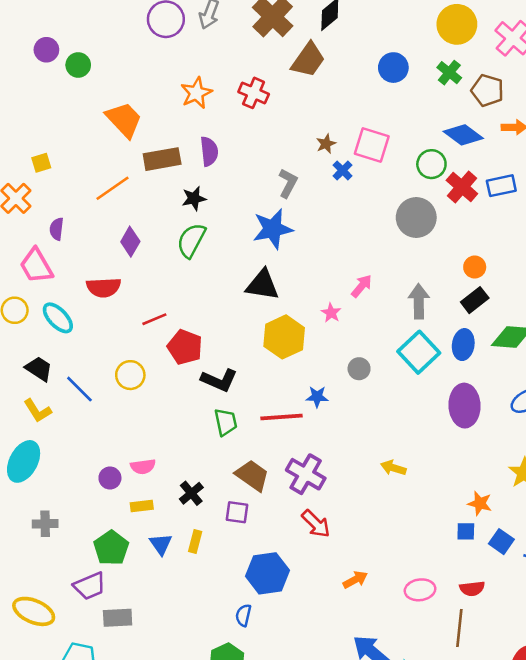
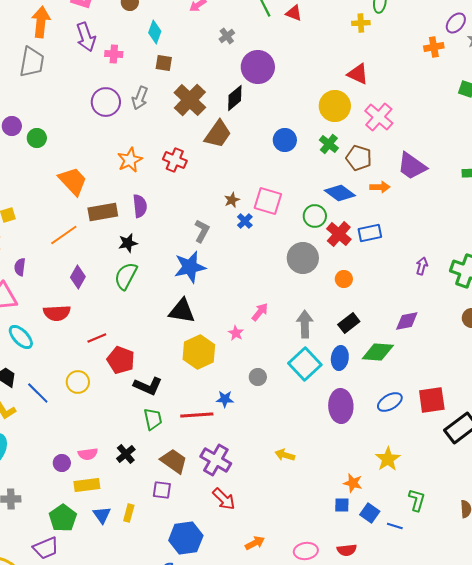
orange circle: (475, 267) -> (344, 279), moved
black cross: (191, 493) -> (126, 454), moved
yellow rectangle: (142, 506) -> (87, 485), size x1.4

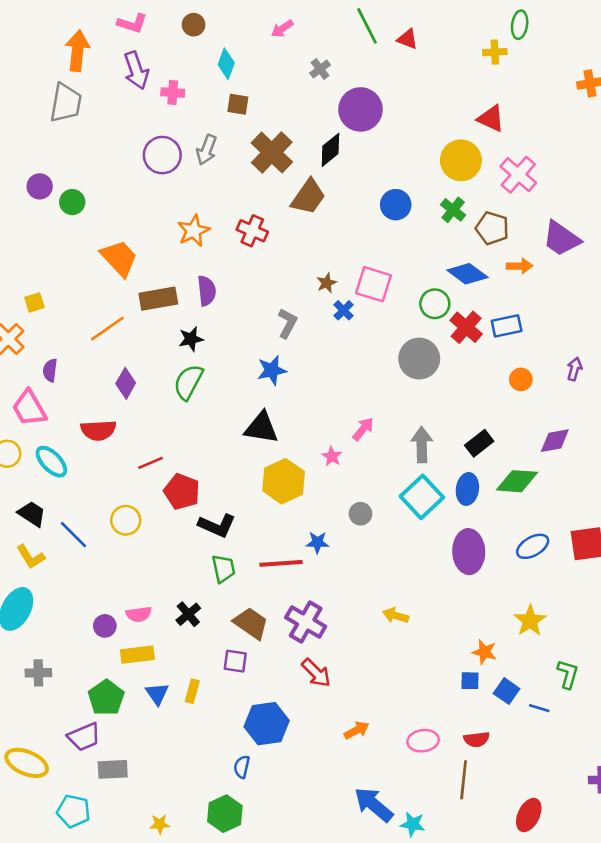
blue star: (190, 267) -> (272, 370), size x0.7
orange circle: (344, 279) -> (521, 379), moved

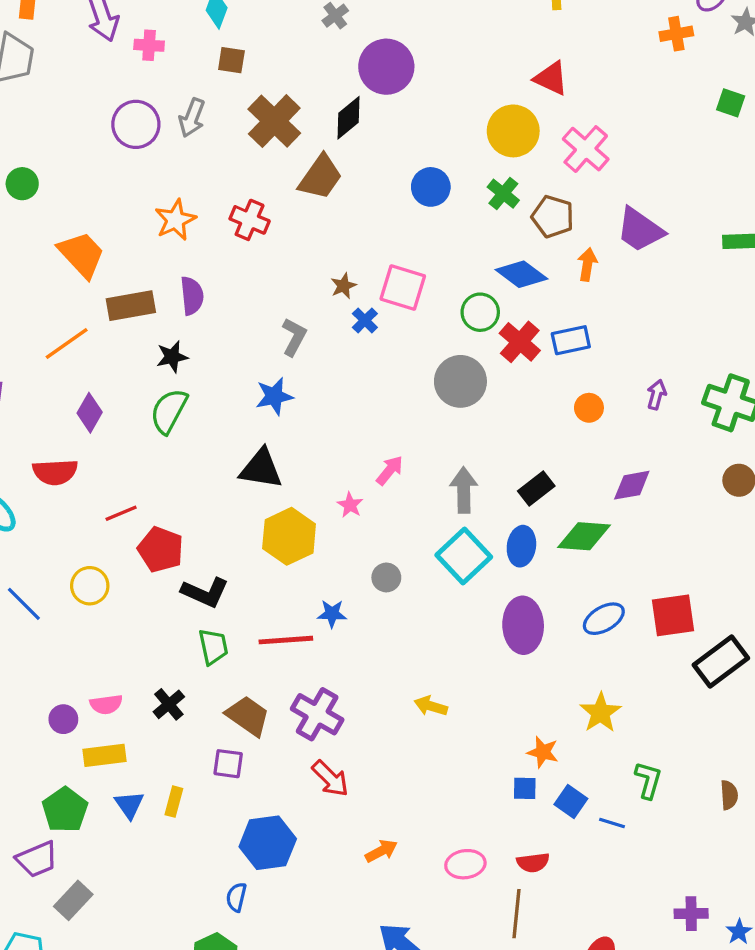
orange arrow: (520, 266) -> (587, 264), turned -80
gray rectangle: (113, 769) -> (73, 900), turned -44

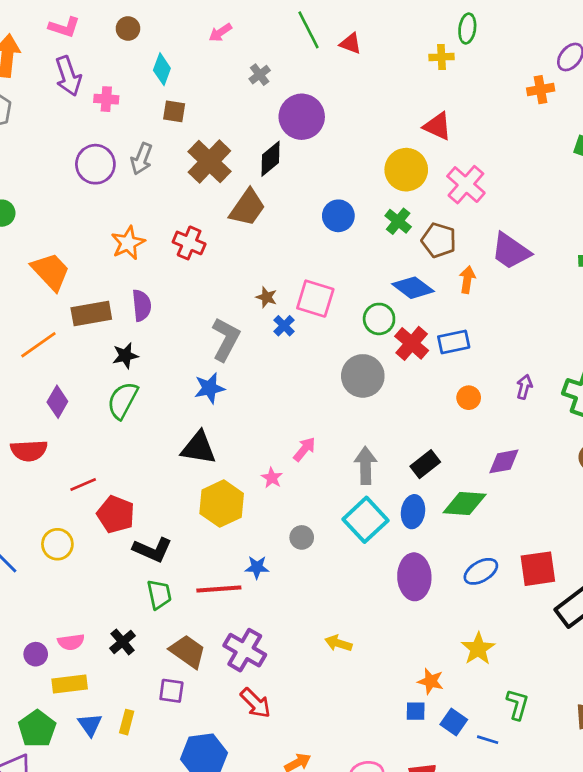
brown star: (343, 286) -> (266, 297), turned -30
gray L-shape: (294, 337) -> (226, 339), size x1.4

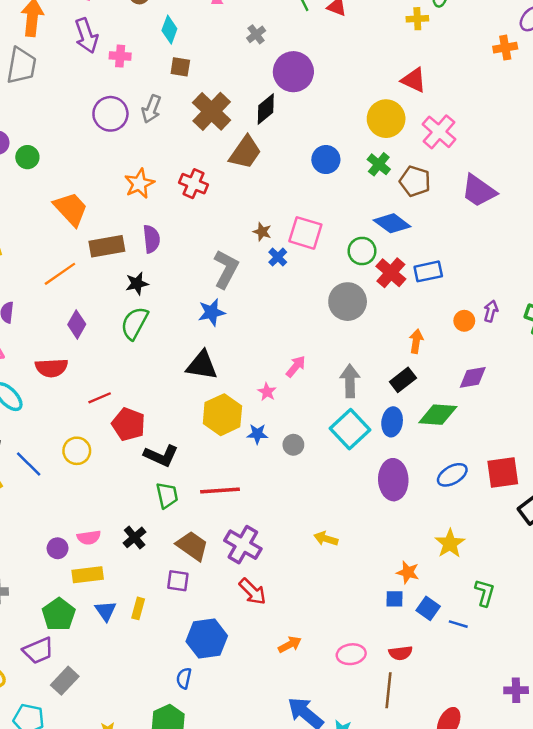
orange arrow: (467, 280) -> (416, 341), moved
orange circle: (469, 398) -> (464, 321), moved
blue star: (257, 567) -> (257, 434), moved

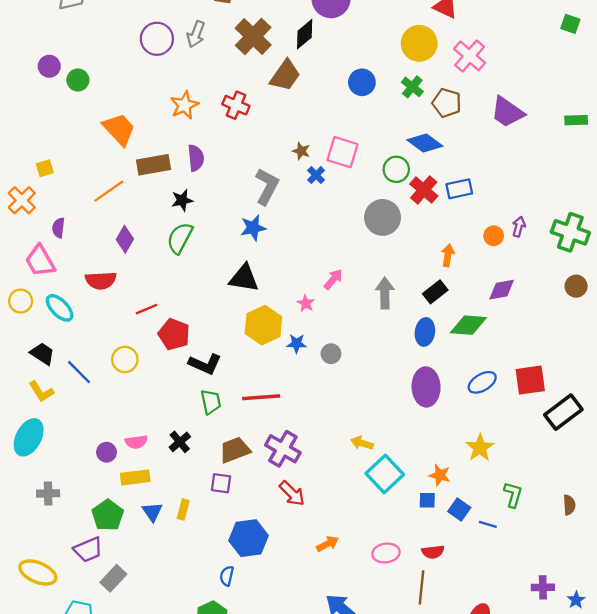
cyan square: (350, 429) -> (385, 474), moved
brown trapezoid: (192, 546) -> (235, 450), turned -56

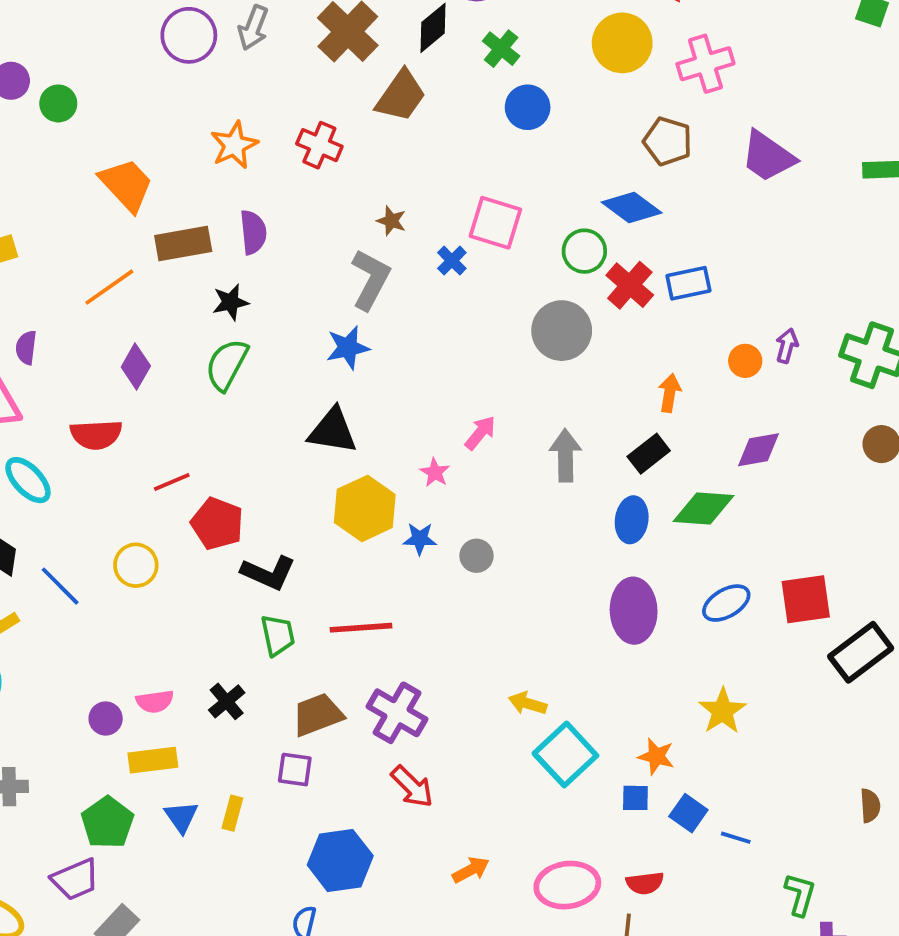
pink cross: (470, 56) -> (705, 64), turned 32
green cross: (412, 87) -> (501, 49), moved
brown star: (301, 151) -> (391, 221), moved
green L-shape: (513, 495) -> (800, 894), moved
pink ellipse: (386, 553) -> (567, 885), size x1.4

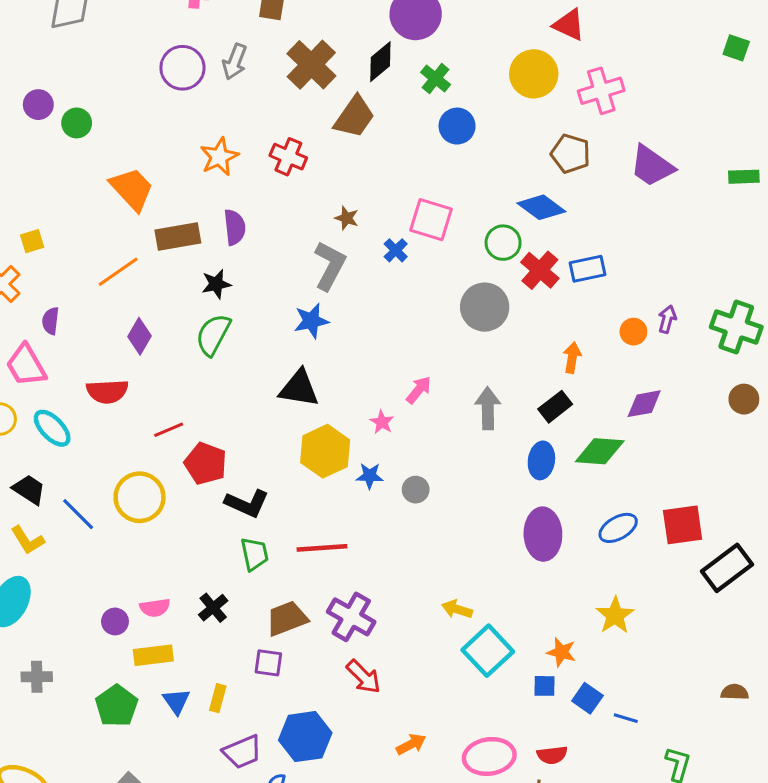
yellow circle: (136, 565) -> (140, 497), size x1.4
brown semicircle: (870, 806) -> (735, 692), turned -84
purple trapezoid: (75, 879) -> (242, 752), moved

